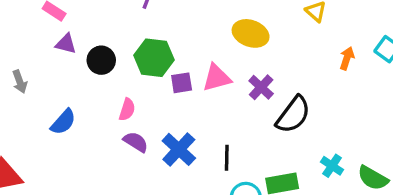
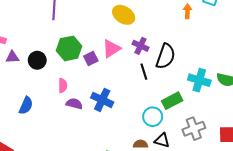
yellow ellipse: (251, 33) -> (124, 15), turned 30
black line: (227, 158) -> (144, 72), moved
cyan cross: (332, 166) -> (199, 80), size x1.5

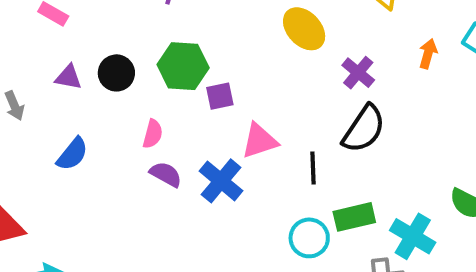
purple cross: (141, 46) -> (358, 73), moved
pink triangle: (111, 49) -> (260, 141), moved
purple triangle: (12, 57) -> (69, 77), moved
black line: (144, 72) -> (313, 168), moved
cyan cross: (199, 80) -> (413, 236), moved

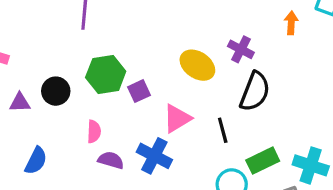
yellow ellipse: (304, 29) -> (197, 65), moved

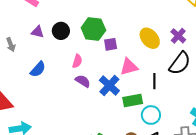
green rectangle: (263, 161) -> (133, 101), moved

